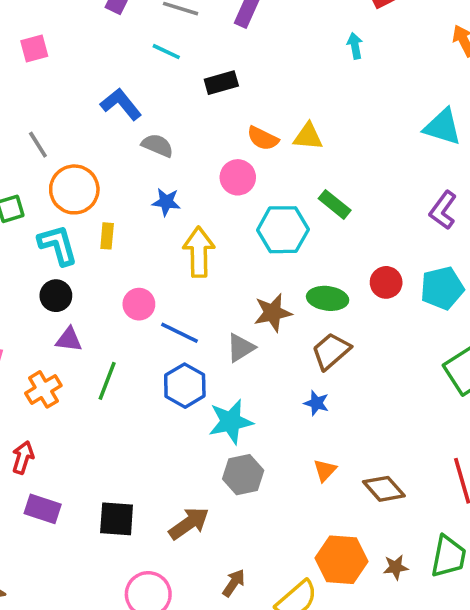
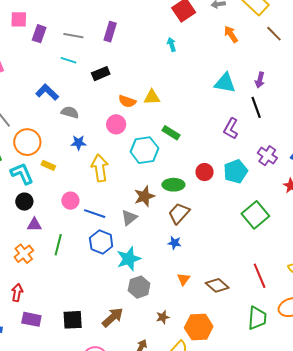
yellow rectangle: (107, 236) -> (48, 165), turned -64
brown star: (396, 567) -> (163, 317), moved

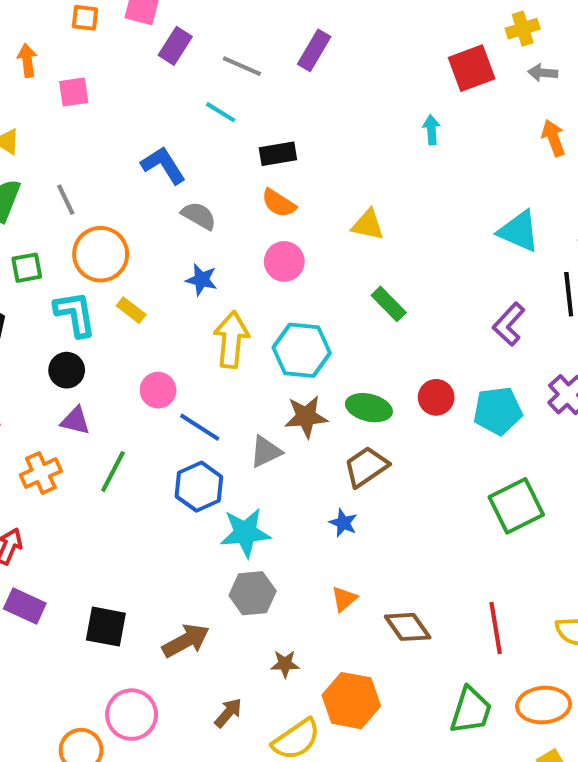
purple rectangle: (110, 32) -> (314, 50), moved
orange semicircle: (127, 101) -> (279, 203), moved
cyan hexagon: (144, 150) -> (302, 350), moved

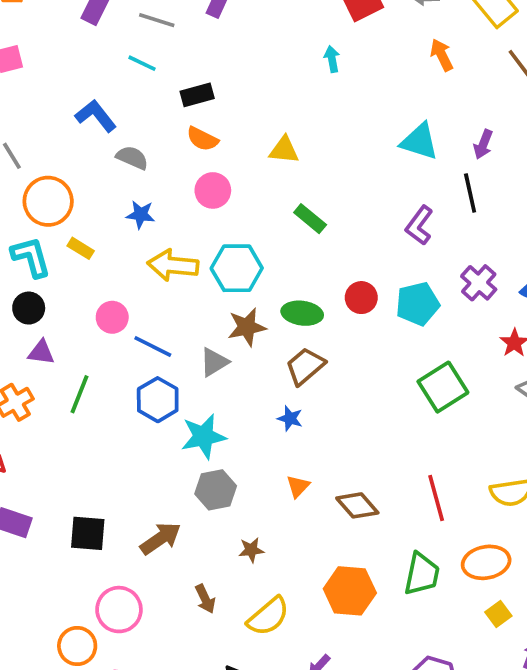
yellow arrow: (231, 340) -> (173, 265), turned -84
orange hexagon: (351, 701) -> (350, 591), moved
brown arrow: (228, 713) -> (205, 599), turned 120

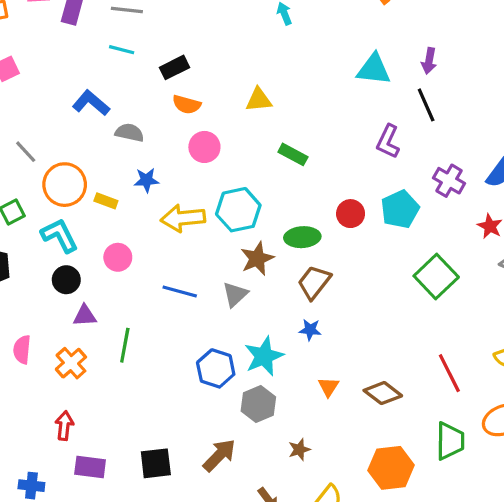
yellow rectangle: (81, 248) -> (106, 201), moved
pink circle: (112, 317) -> (118, 257), moved
blue hexagon: (158, 400) -> (216, 368), moved
cyan star: (203, 436) -> (264, 356), moved

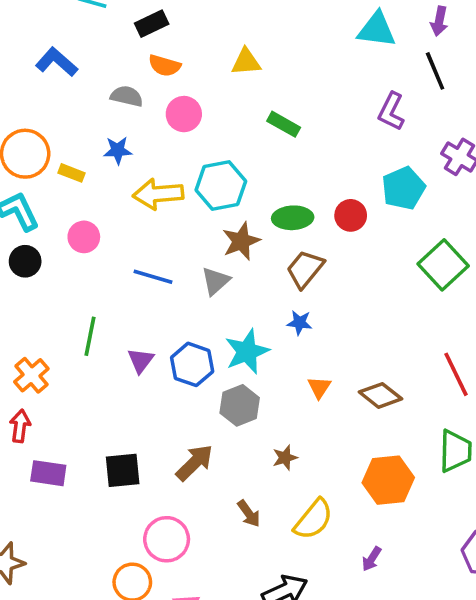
gray semicircle: (129, 133) -> (127, 96), moved
red circle: (351, 214) -> (351, 215), moved
purple triangle: (85, 316) -> (141, 360), moved, turned -50
orange cross: (71, 363) -> (31, 375), moved

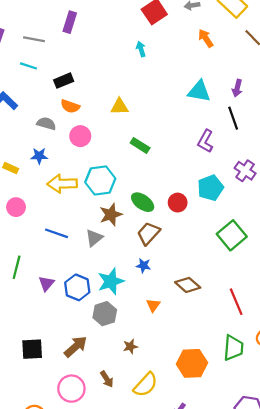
green ellipse: (293, 218) -> (143, 202), turned 35
brown diamond: (380, 395) -> (188, 285), moved
pink circle: (167, 539) -> (71, 389), moved

